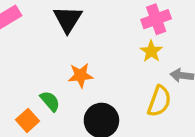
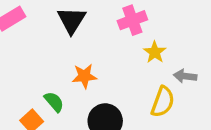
pink cross: (156, 19) -> (132, 20), moved

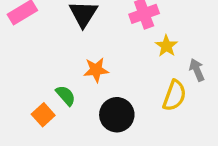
gray arrow: (185, 76) -> (197, 70), turned 60

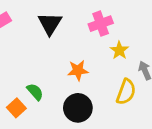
orange star: (96, 70) -> (78, 70), moved

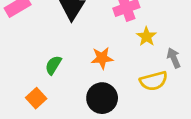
green semicircle: (35, 92) -> (53, 65), moved, turned -108
yellow semicircle: (126, 92) -> (154, 81), turned 55

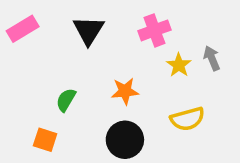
gray arrow: (174, 58) -> (212, 58), moved
orange square: (36, 98) -> (45, 140), turned -30

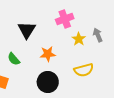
black triangle: (89, 30) -> (27, 30), moved
green semicircle: (66, 100) -> (14, 59), turned -72

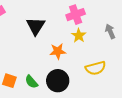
yellow star: (79, 39) -> (79, 36), moved
green semicircle: (14, 59) -> (31, 82), moved

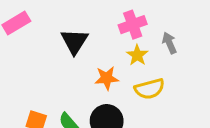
gray arrow: (110, 31) -> (169, 43), moved
yellow semicircle: (96, 68) -> (150, 89), moved

